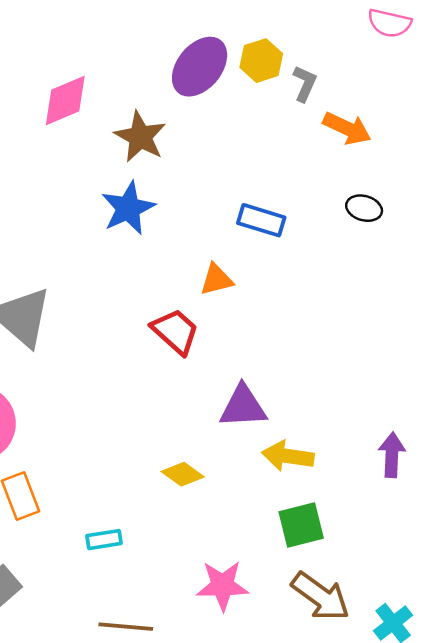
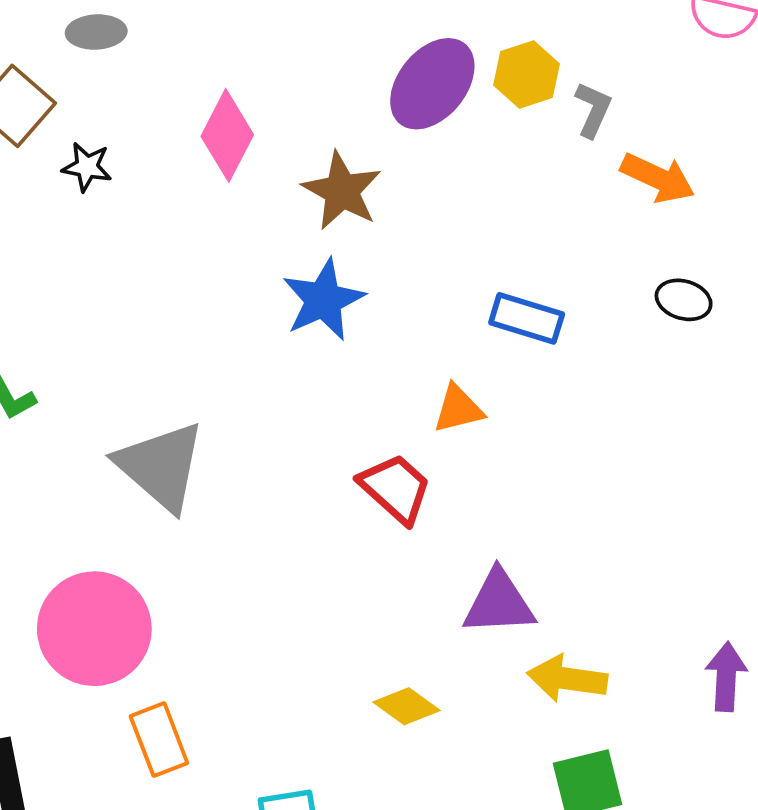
pink diamond: (65, 100) -> (227, 135), turned -40

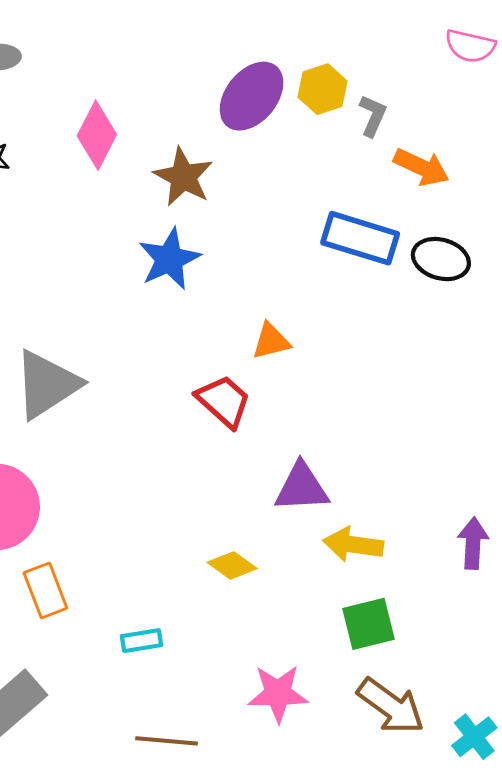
black ellipse: (684, 300) -> (441, 259), size x1.4
blue rectangle: (527, 318) -> (360, 238), moved, size x1.4
gray triangle: (161, 466) -> (47, 384), turned 46

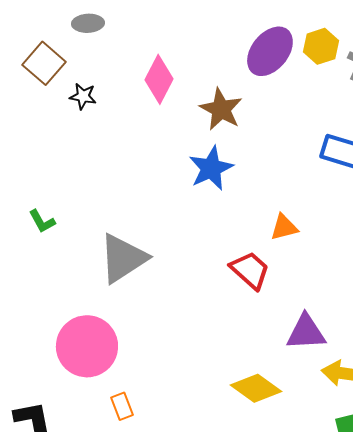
yellow diamond: (232, 565) -> (256, 388), size x1.4
orange rectangle: (45, 590) -> (122, 406), size x0.7

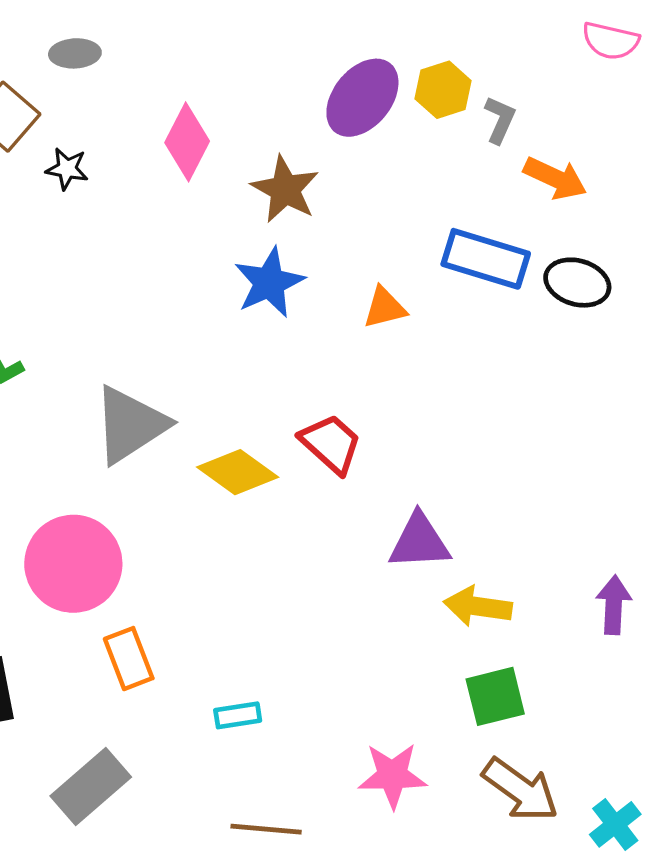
orange triangle: (284, 227) -> (385, 308), moved
yellow diamond: (256, 388) -> (238, 472), moved
orange rectangle: (122, 406) -> (129, 659), size x1.4

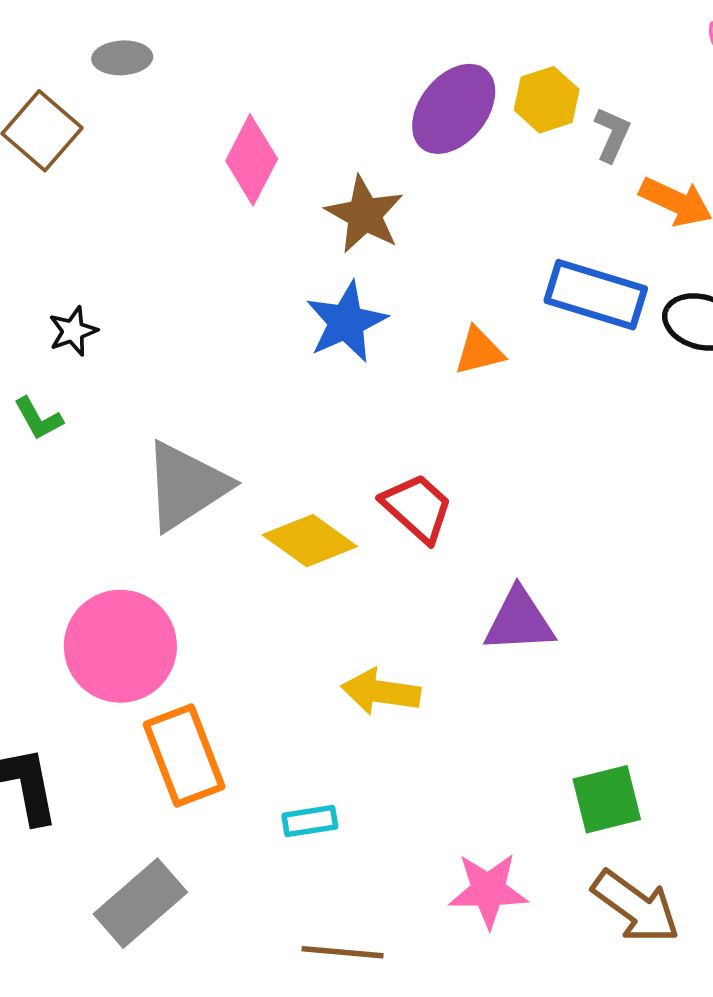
black star: (67, 169) -> (73, 331), moved, turned -30
yellow arrow: (478, 606) -> (381, 692), moved
orange rectangle: (129, 659) -> (184, 756), size x1.4

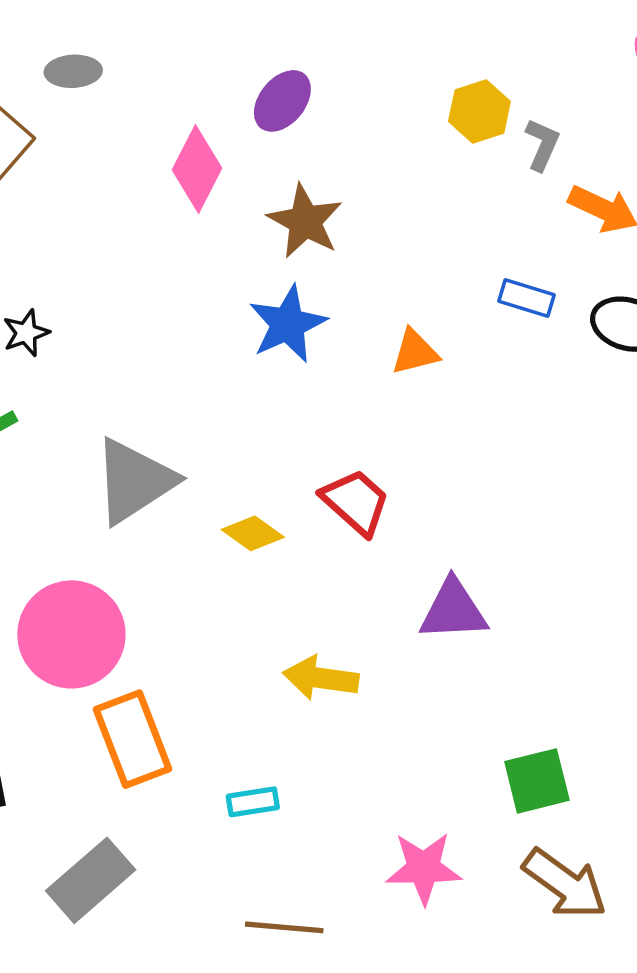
purple ellipse: (454, 109) -> (282, 101), moved, size x0.7
blue rectangle: (596, 295) -> (526, 298), size x0.6
yellow diamond: (310, 541) -> (253, 533), size x0.7

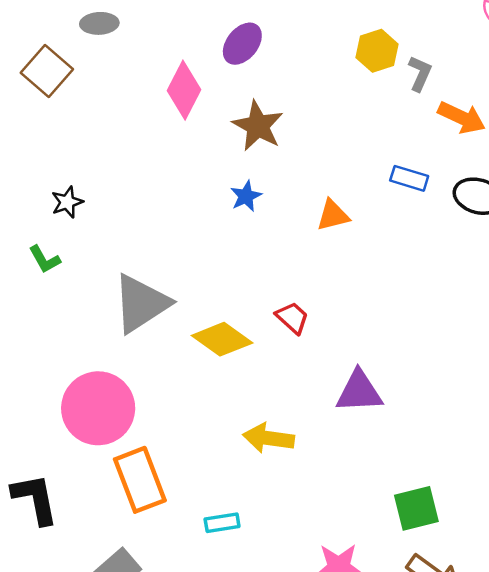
blue star: (288, 324) -> (246, 196), size x0.6
red trapezoid: (356, 502) -> (292, 318), size x0.7
yellow diamond: (253, 533) -> (222, 339), size x1.4

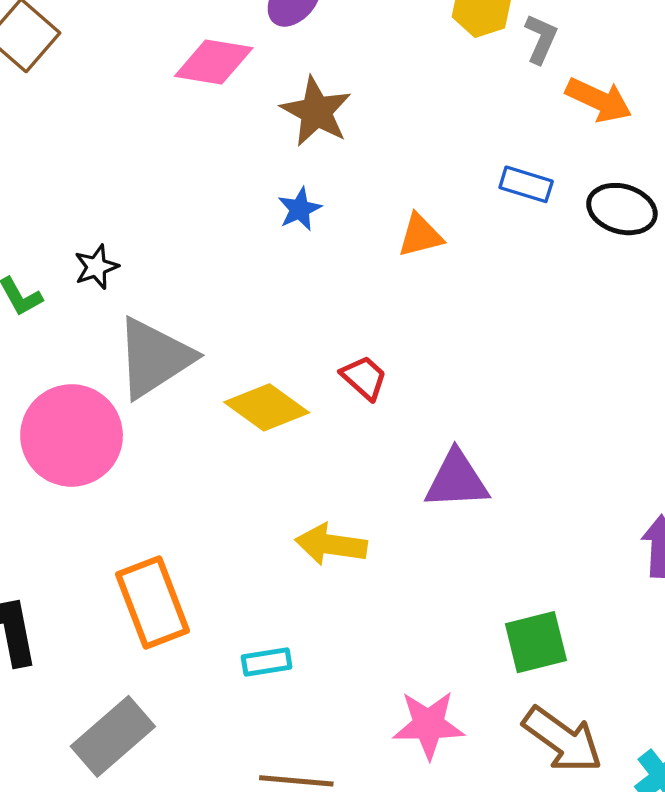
pink diamond: (184, 90) -> (214, 62), turned 72
black star: (67, 202) -> (96, 267), moved
pink circle: (98, 408) -> (72, 435), moved

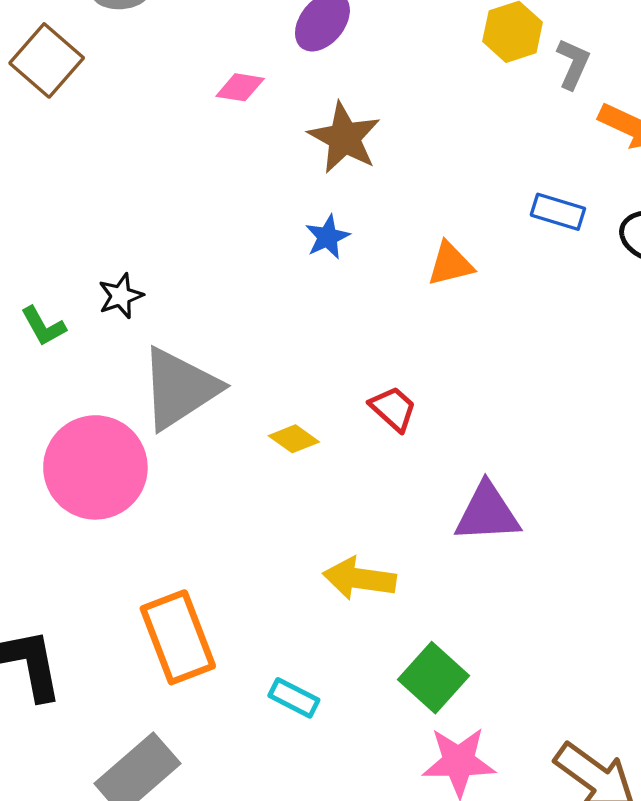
pink diamond: (214, 62) -> (240, 87), size x0.6
yellow diamond: (267, 407) -> (294, 439), size x0.6
green square: (536, 642) -> (433, 678), moved, turned -34
cyan rectangle: (267, 662) -> (294, 698), turned 36

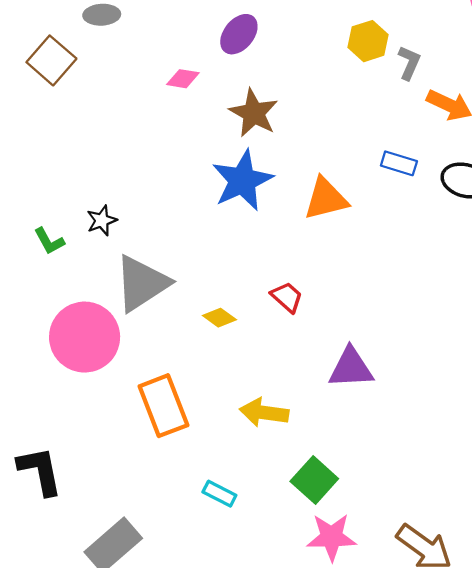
blue star: (328, 237) -> (242, 180), size x2.0
orange triangle: (450, 264) -> (326, 199), size x1.4
orange rectangle: (178, 637) -> (163, 406), moved

